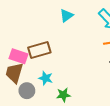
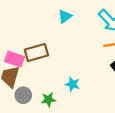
cyan star: (46, 78) -> (73, 84), moved
green star: (63, 95) -> (48, 100), moved

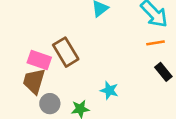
brown rectangle: (36, 53) -> (66, 52), turned 75

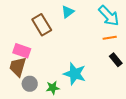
brown rectangle: (66, 52) -> (42, 25), moved
cyan star: (109, 90) -> (75, 74), size x1.6

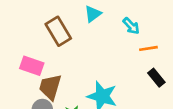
cyan arrow: (109, 16) -> (131, 26), moved, size x0.6
brown trapezoid: (18, 67) -> (50, 87), moved

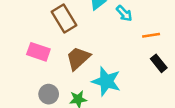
cyan arrow: (131, 26) -> (124, 13), moved
brown trapezoid: (50, 87) -> (78, 58), moved, turned 32

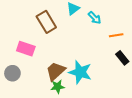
brown trapezoid: (78, 58) -> (56, 71), moved
gray circle: (49, 94) -> (12, 73), moved

